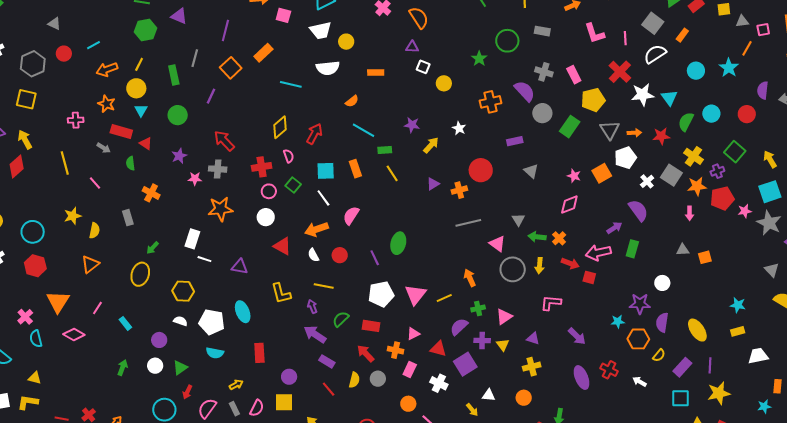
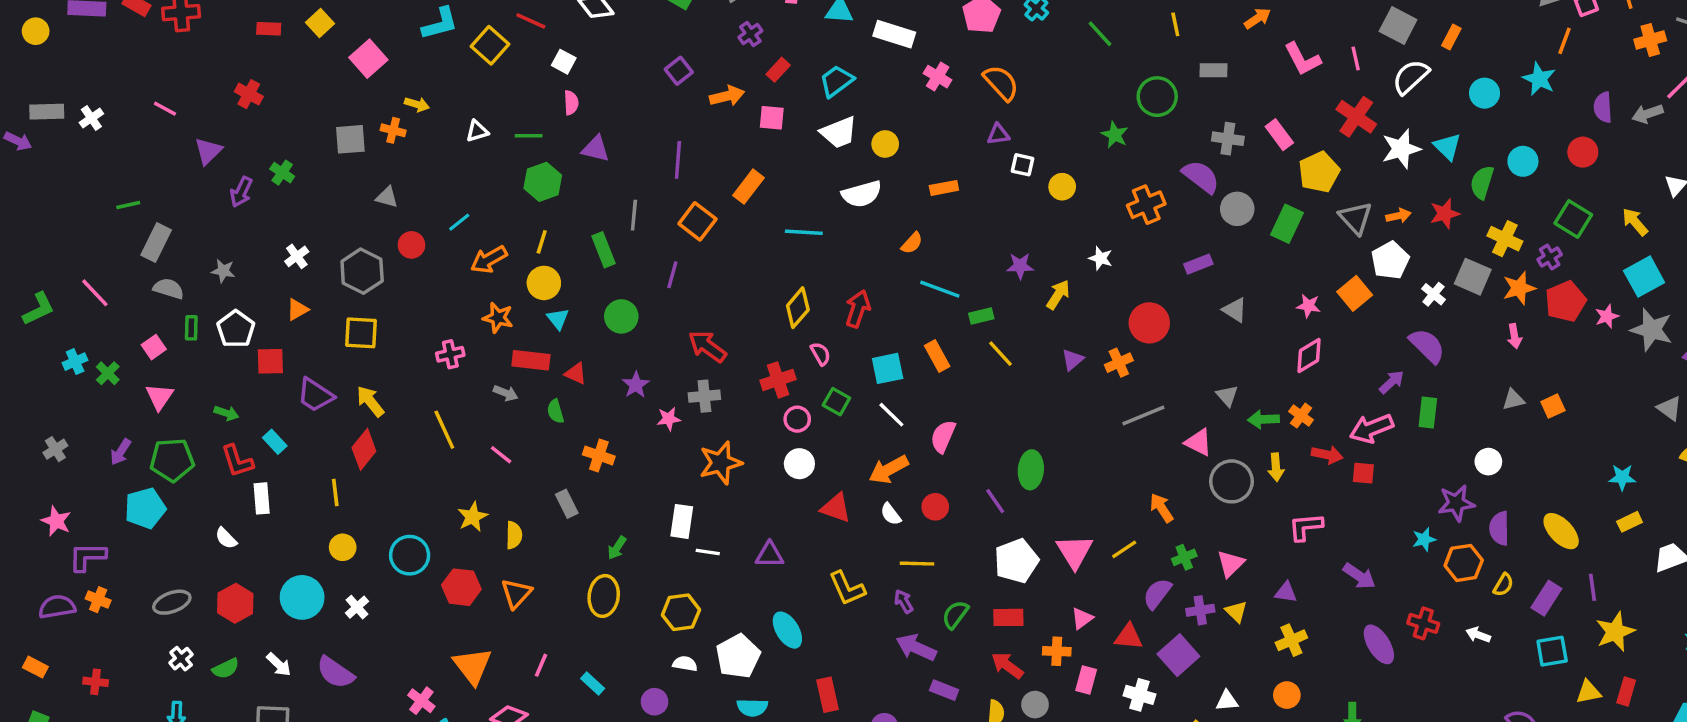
red hexagon: (35, 266) -> (461, 587), moved
white pentagon: (212, 322) -> (738, 656), turned -30

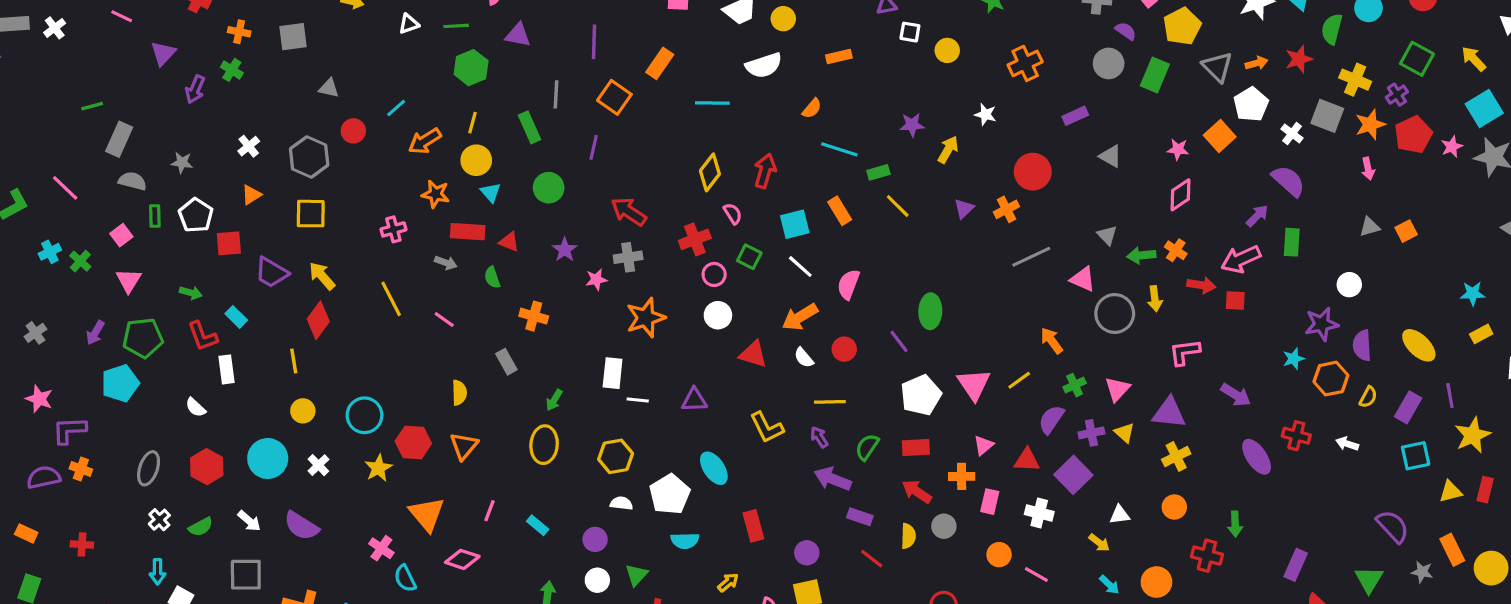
orange cross: (393, 130) -> (239, 32), moved
purple semicircle: (1201, 177) -> (1126, 31), moved, size x0.6
yellow star: (473, 517) -> (378, 468), moved
purple triangle: (1286, 592) -> (1169, 413), size x1.6
gray ellipse: (172, 602) -> (149, 468), turned -48

